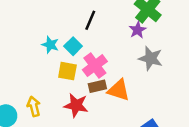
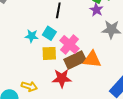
brown rectangle: (97, 86) -> (75, 60), size x1.5
yellow arrow: (34, 106) -> (29, 86), turned 133

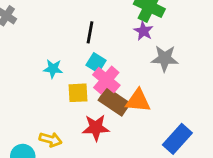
cyan square: (49, 33) -> (96, 63), moved
brown rectangle: (75, 60) -> (114, 102), turned 60

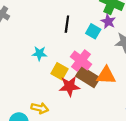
cyan square: (96, 63) -> (93, 31), moved
yellow square: (78, 93) -> (60, 71), turned 35
red star: (96, 128) -> (69, 86), moved

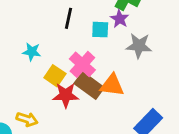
cyan square: (93, 31) -> (100, 30), turned -32

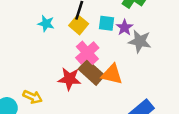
purple star: (120, 19) -> (125, 27), moved
cyan star: (32, 52) -> (46, 24), moved
yellow square: (55, 76) -> (79, 25), moved

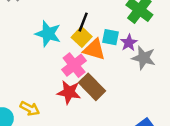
cyan star: (46, 24) -> (48, 34), size x1.5
pink cross: (87, 53) -> (74, 65), moved
orange triangle: (112, 74) -> (94, 49), moved

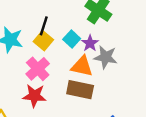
cyan square: (111, 37) -> (72, 39), turned 35
orange triangle: (94, 49) -> (82, 66), moved
brown rectangle: (92, 87) -> (80, 90), moved, turned -30

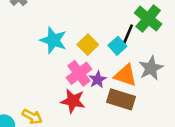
black line: (44, 26) -> (128, 34), moved
purple star: (90, 43) -> (98, 80), moved
gray star: (106, 57) -> (151, 68), turned 30

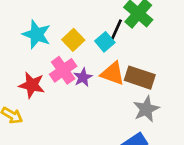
gray star: (151, 68) -> (146, 109), moved
brown rectangle: (121, 99) -> (140, 78), moved
red star: (73, 101) -> (32, 85), moved

